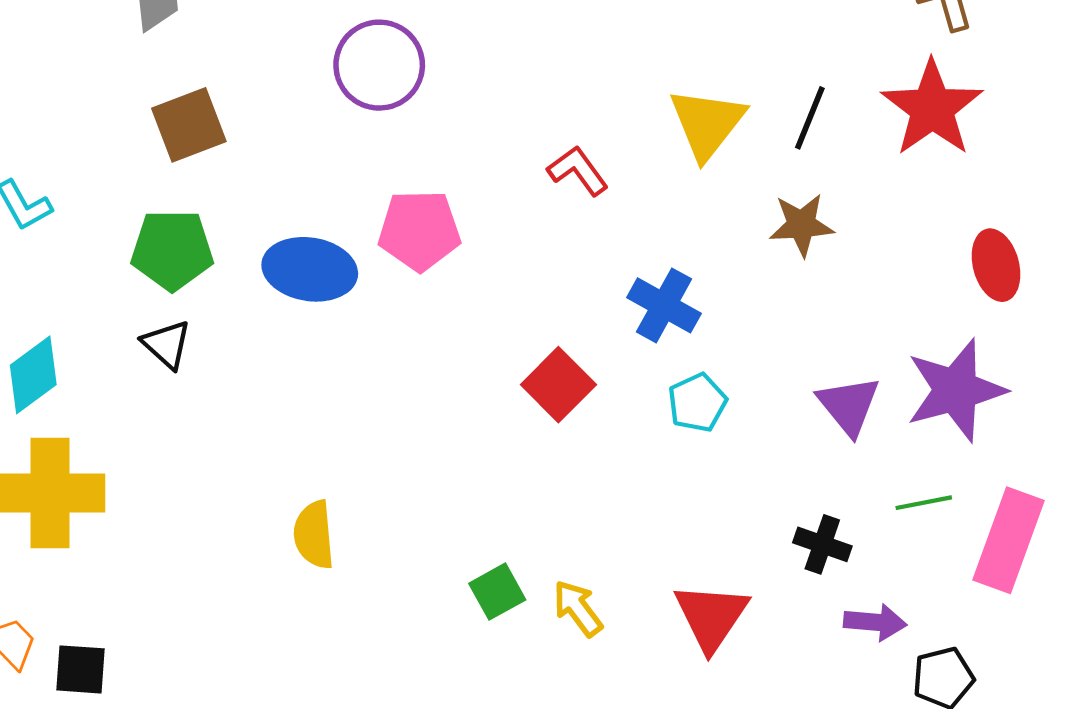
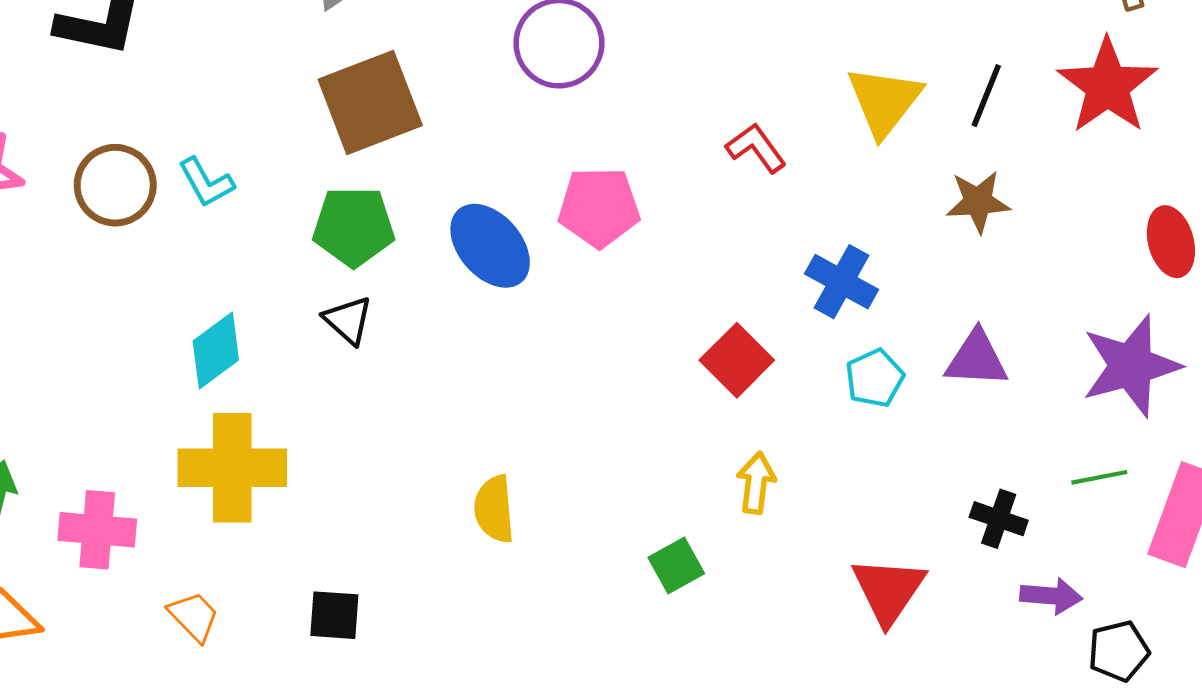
brown square: (189, 125) -> (370, 102), size x1.4
blue ellipse: (310, 269) -> (490, 246), turned 40
purple triangle: (849, 405) -> (977, 359), moved, turned -48
yellow arrow: (578, 608) -> (756, 483), moved, turned 44
black square: (81, 669) -> (334, 615), moved

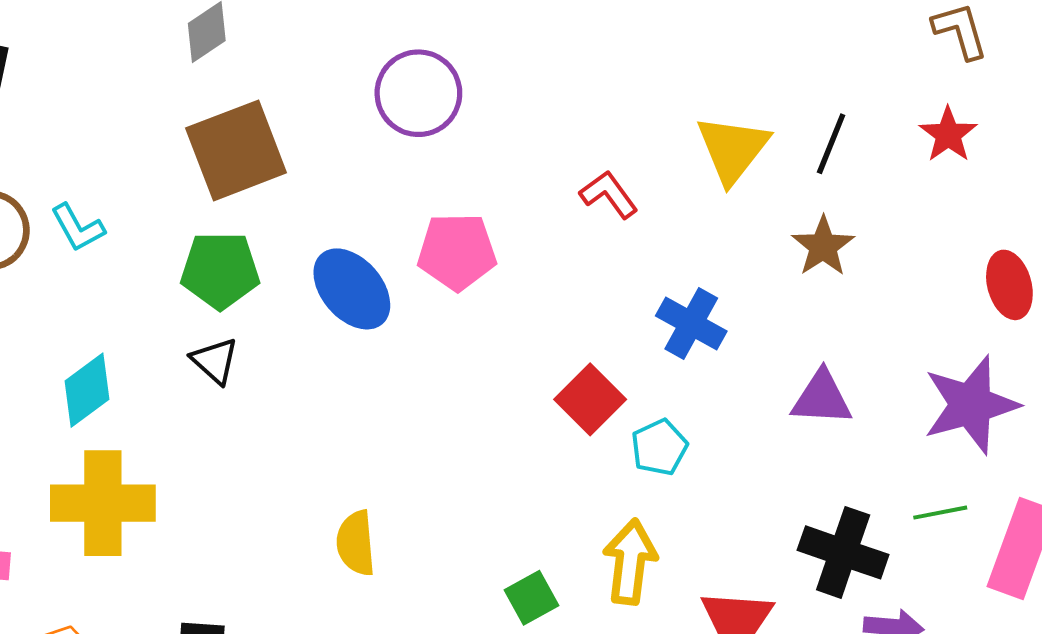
red star: (1108, 86) -> (948, 135), size x0.6
brown star: (978, 202) -> (823, 246), turned -30
cyan pentagon: (875, 378) -> (659, 447), moved
yellow arrow: (756, 483) -> (630, 562), moved, size x1.4
black cross: (999, 519) -> (843, 552), size x1.6

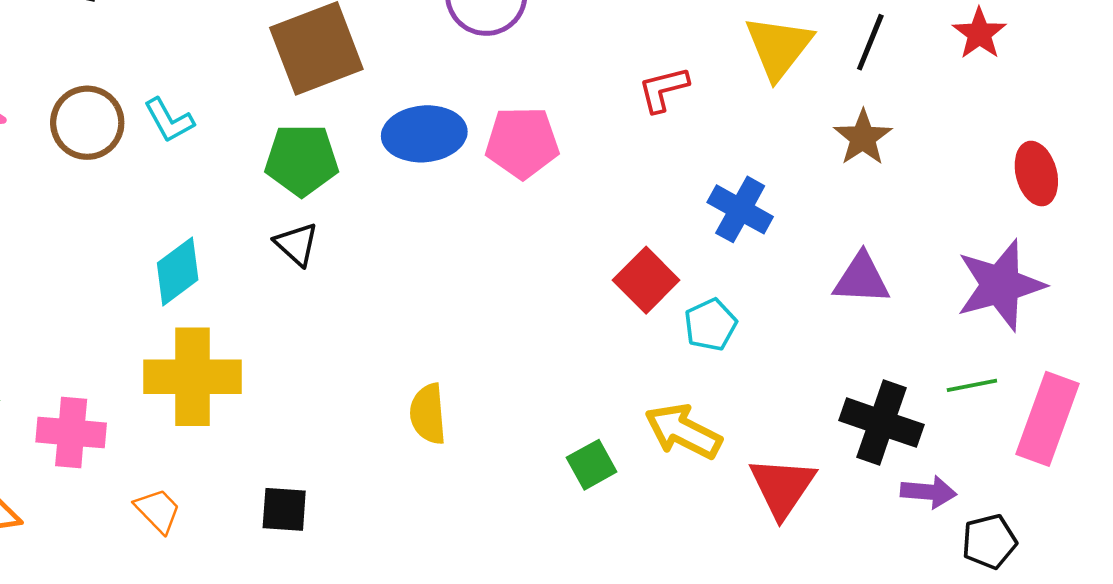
red L-shape: (609, 194) -> (663, 89), turned -68
blue ellipse: (352, 289) -> (424, 134), moved, turned -54
yellow arrow: (630, 562) -> (683, 431), turned -70

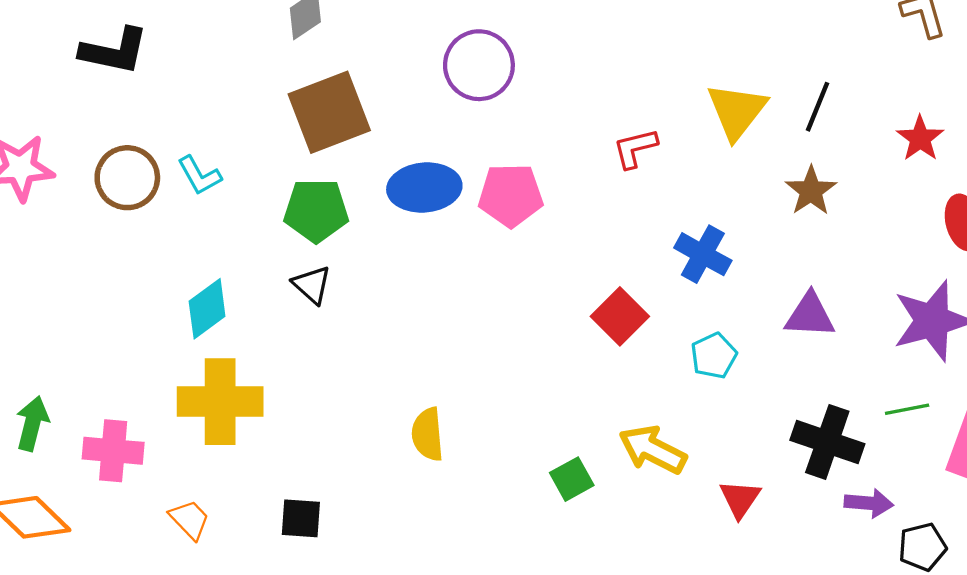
red star: (979, 33) -> (920, 138), moved
cyan pentagon: (710, 325) -> (714, 356), moved
red triangle: (782, 487) -> (740, 499), size x0.7

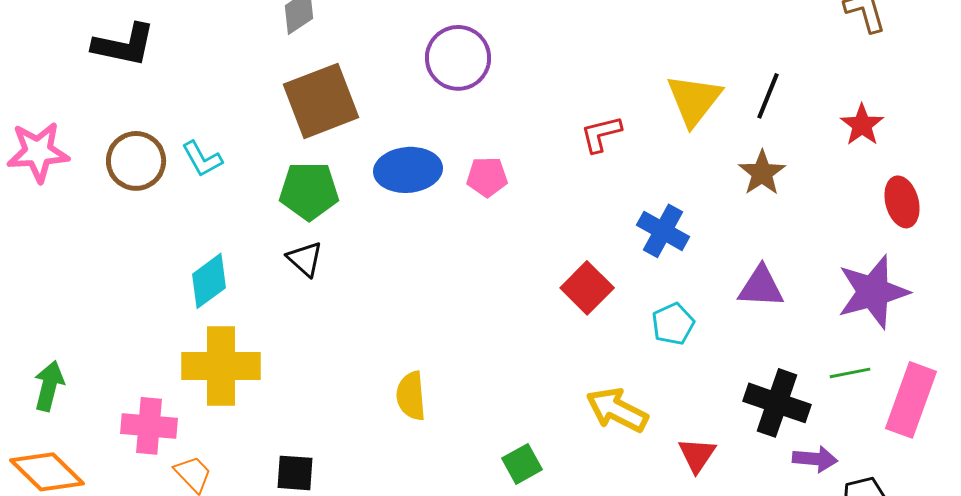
pink pentagon: (511, 195) -> (487, 177), size x0.7
pink cross: (113, 451) -> (149, 426), moved
green square: (572, 479) -> (522, 464), moved

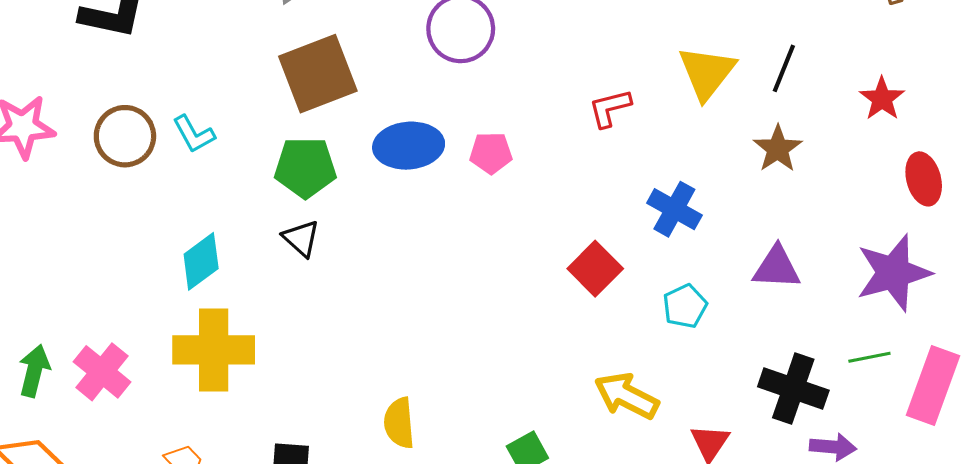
yellow semicircle: (411, 396) -> (399, 423), moved
pink cross: (149, 426) -> (102, 372), moved, turned 34

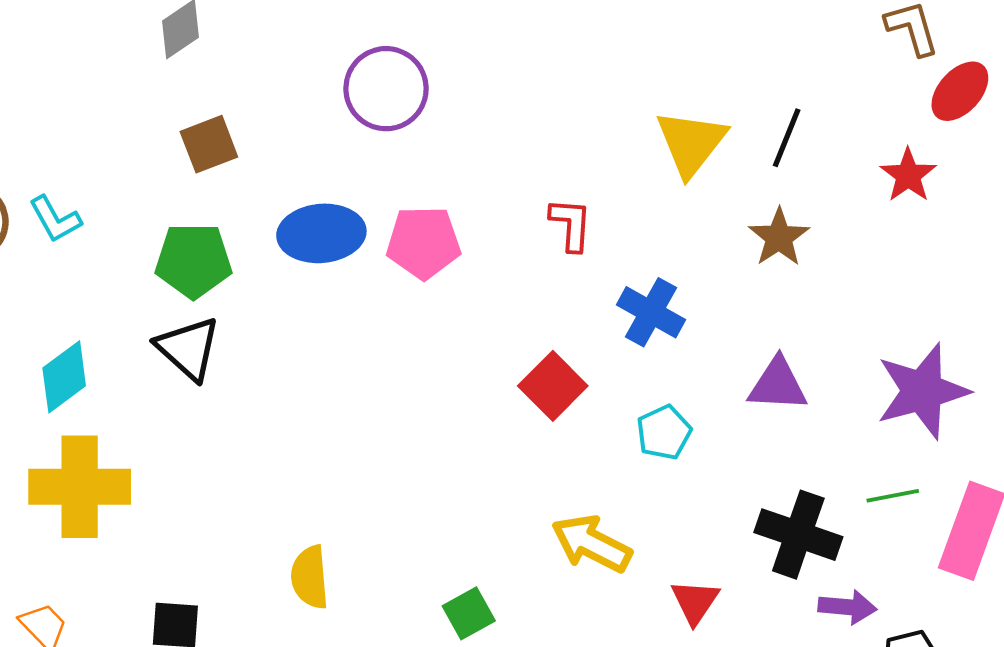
brown square: (318, 74) -> (209, 144), size x0.6
red L-shape: (610, 108) -> (571, 224), moved, turned 108
pink pentagon: (491, 153) -> (424, 242), size x1.4
red ellipse: (924, 179) -> (960, 91), moved, turned 57
black triangle: (301, 238) -> (188, 348), size x1.4

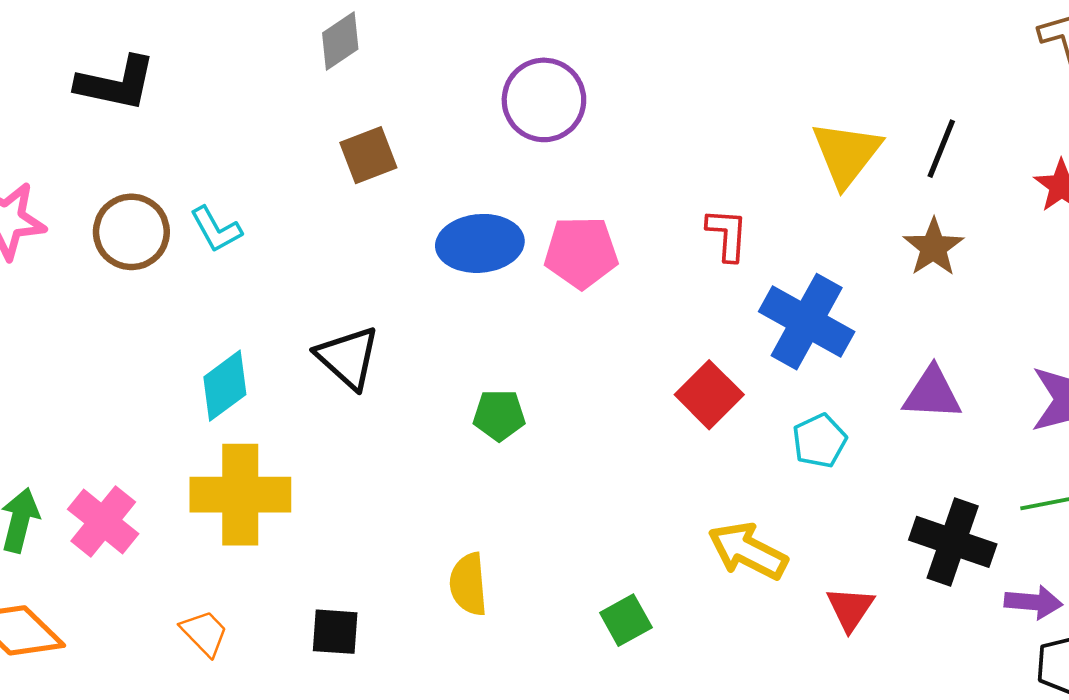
green pentagon: (193, 261) -> (499, 415), moved, size x0.7
blue cross: (651, 312) -> (807, 322), size x1.4
purple arrow: (847, 607) -> (1033, 602), moved

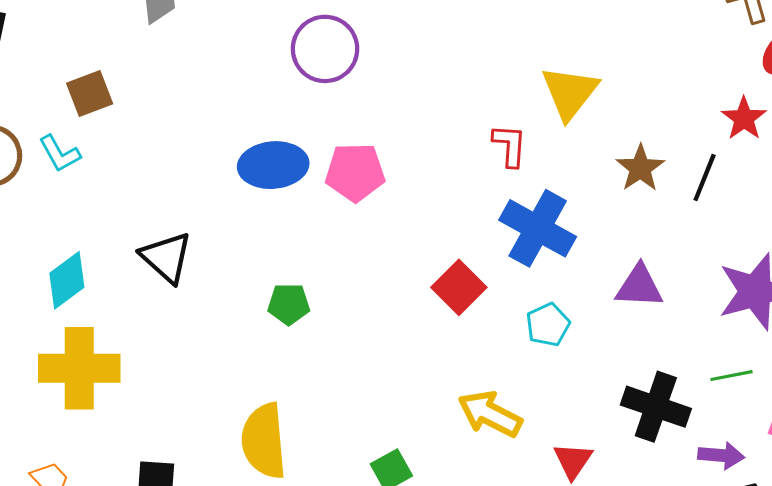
black line: (941, 149) -> (705, 178), moved
brown square: (368, 155) -> (90, 94), moved
red L-shape: (727, 234) -> (510, 145), moved
yellow semicircle: (468, 584) -> (264, 441), size x1.5

